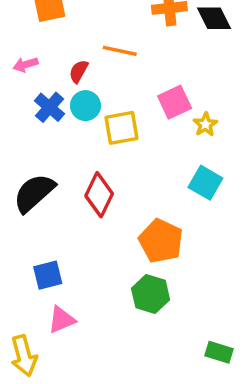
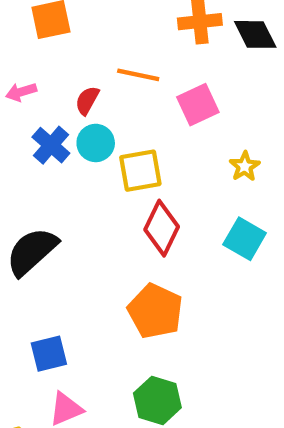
pink square: (175, 102) -> (198, 105), moved
red diamond: (99, 195) -> (162, 228), moved
orange pentagon: (161, 241) -> (155, 311), moved
green hexagon: (151, 294) -> (157, 400), moved

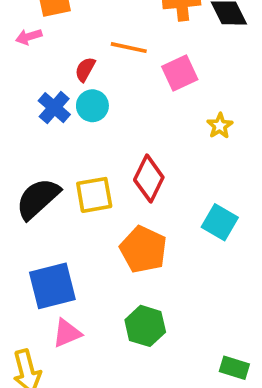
pink arrow: (21, 92) -> (29, 37), moved
yellow square: (140, 171) -> (94, 195), moved
cyan square: (245, 239) -> (220, 222), moved
blue square: (49, 354) -> (52, 286), size x1.5

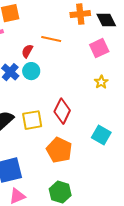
pink square: (180, 73) -> (99, 48), moved

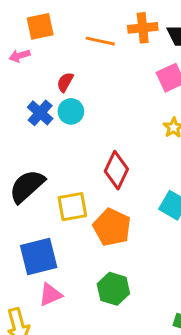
orange line: (51, 39) -> (100, 41), moved
yellow square: (32, 120) -> (72, 207), moved

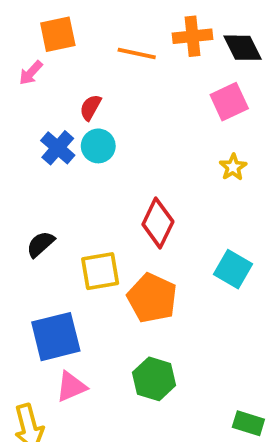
pink arrow: (20, 56) -> (31, 73), turned -30
black semicircle: (27, 186) -> (40, 244), size x0.6

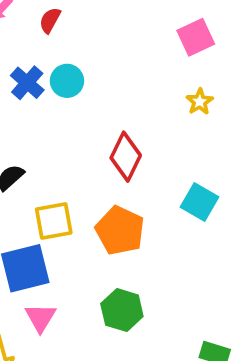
red semicircle: (91, 107) -> (50, 20), moved
yellow square: (100, 271) -> (54, 221), moved
pink triangle: (71, 387) -> (40, 318), turned -36

